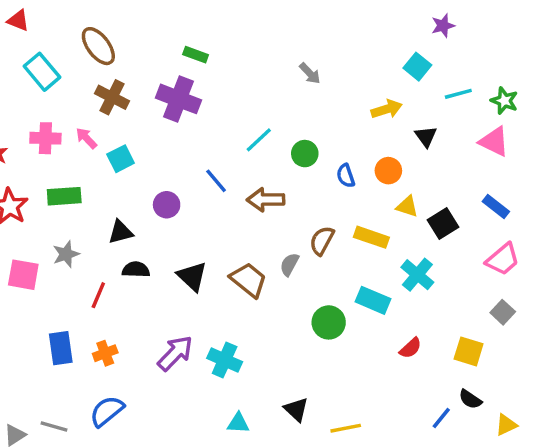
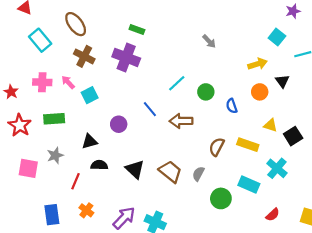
orange circle: (388, 171) -> (260, 92), moved
gray semicircle: (289, 264) -> (198, 174), moved
orange cross: (105, 353) -> (86, 210), moved, turned -32

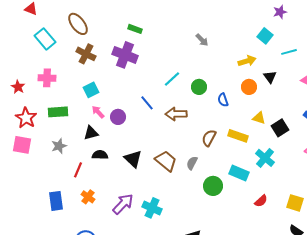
pink arrow: (68, 82) -> (98, 112), moved
pink square: (28, 168) -> (22, 145), moved

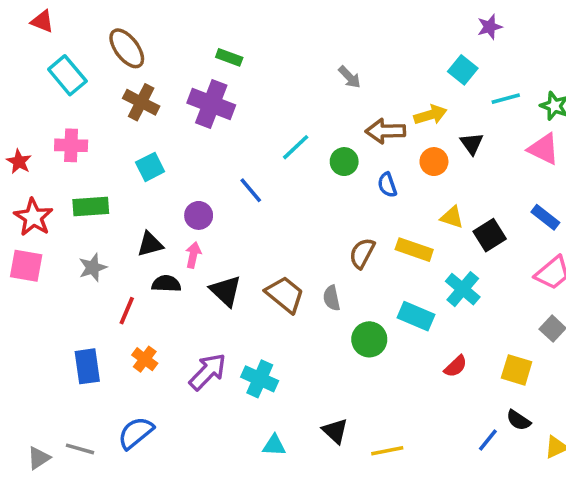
pink arrow: (98, 112) -> (193, 255), moved, turned 56
brown arrow: (176, 114) -> (385, 131), moved
gray semicircle: (192, 163) -> (332, 298), turned -40

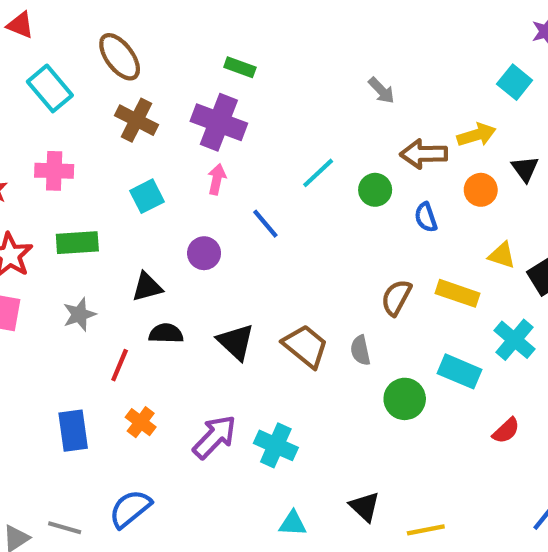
pink arrow: (193, 255) -> (217, 179), moved

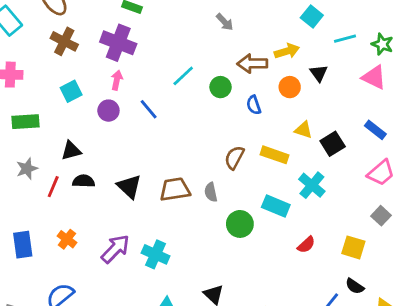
purple circle: (204, 253) -> (108, 111), moved
brown trapezoid: (305, 346) -> (175, 189), turned -48
red line: (120, 365) -> (53, 187), moved

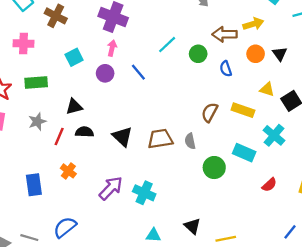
brown cross: (64, 41) -> (56, 16), moved
black triangle: (319, 73) -> (280, 54), moved
orange cross: (67, 239) -> (68, 171), moved

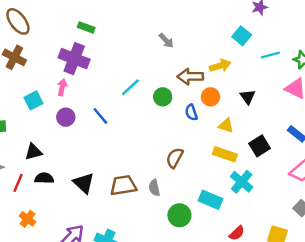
pink arrow: (112, 48) -> (62, 87), moved
orange circle: (256, 54) -> (211, 97), moved
yellow triangle: (267, 89) -> (226, 126), moved
yellow rectangle: (243, 110) -> (225, 154), moved

